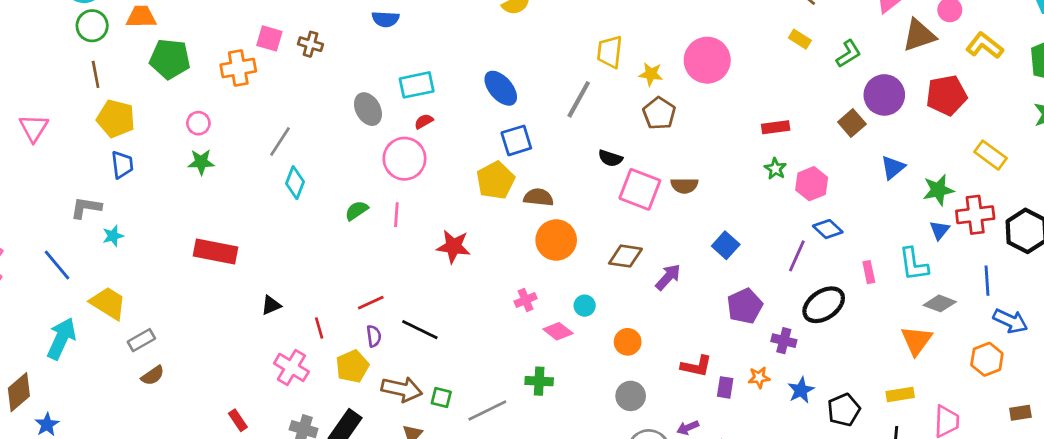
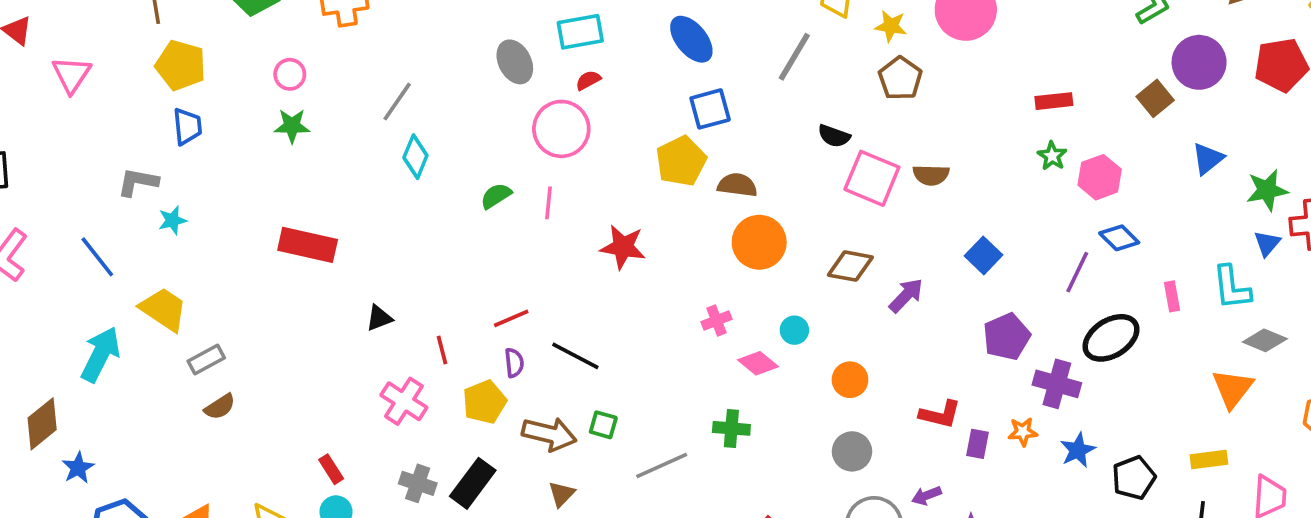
purple cross: (784, 341) -> (1057, 384), size x1.4
green square: (441, 398) -> (603, 425), moved

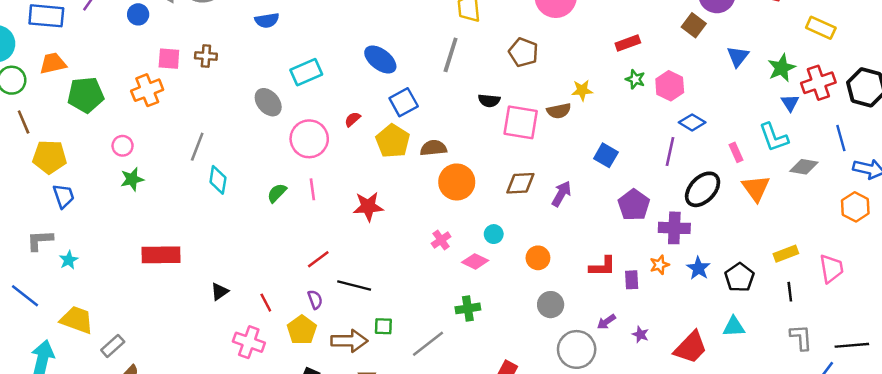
yellow star: (891, 26) -> (582, 90), moved
red semicircle: (588, 80) -> (352, 119), moved
red line: (511, 318) -> (318, 259), moved
orange triangle: (1233, 389) -> (756, 188), moved

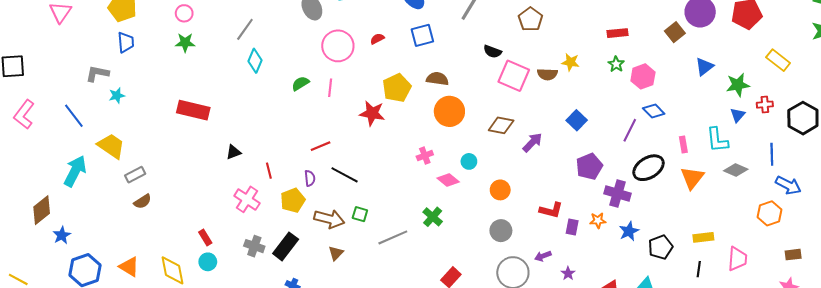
red cross: (818, 83) -> (765, 105), size x0.6
yellow pentagon: (393, 141) -> (397, 88), moved
green cross: (468, 308) -> (433, 217), turned 36

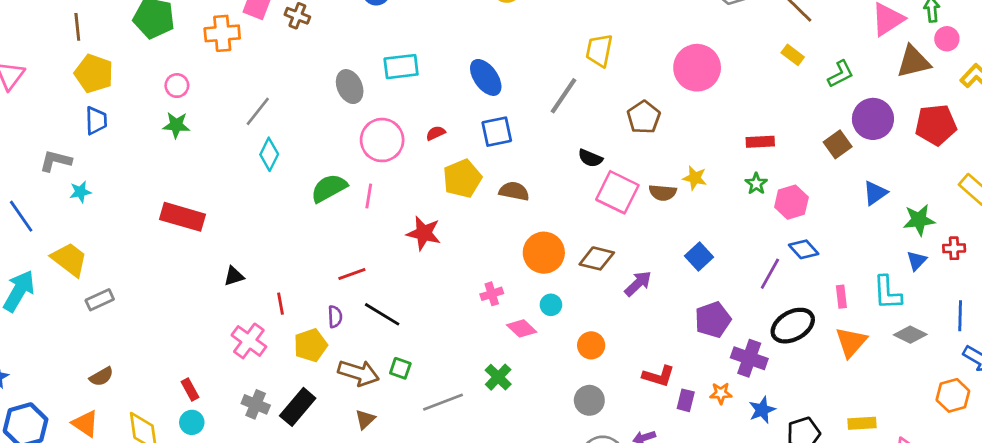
green semicircle: (300, 83) -> (329, 188), size x1.5
yellow pentagon: (397, 88) -> (462, 179), moved
orange circle: (449, 111) -> (544, 253), moved
brown semicircle: (143, 201) -> (101, 377), moved

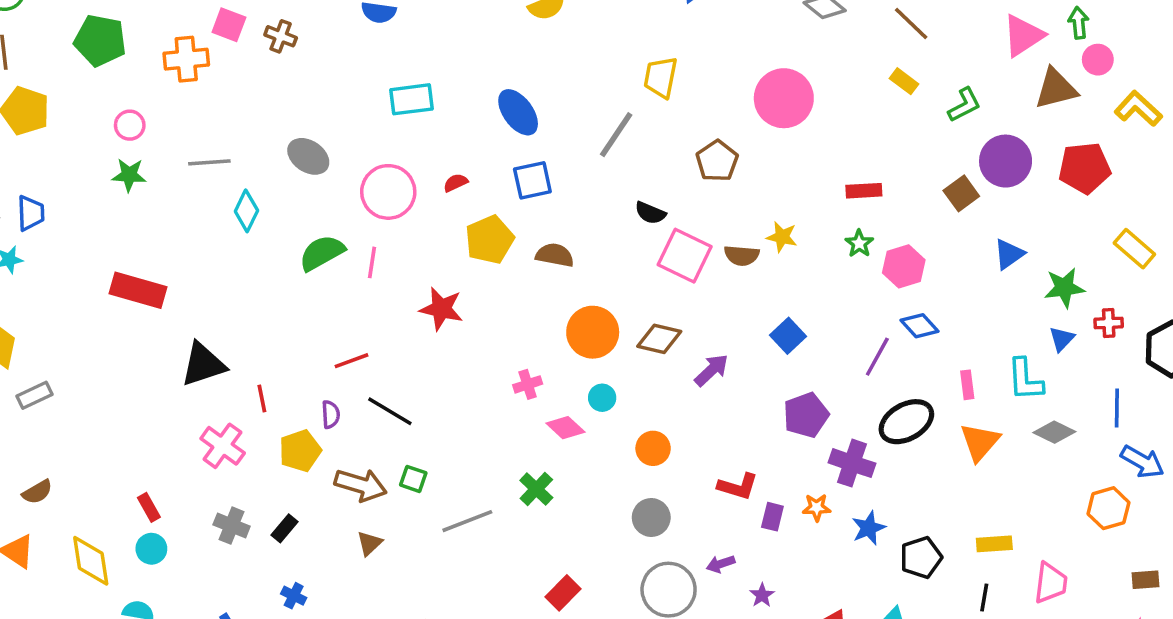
gray ellipse: (350, 87) -> (308, 156), moved, turned -32
gray line: (258, 111) -> (209, 162), moved, turned 48
blue trapezoid: (96, 121) -> (31, 213), moved
black triangle: (234, 276) -> (203, 364), size x1.8
black rectangle: (298, 407) -> (285, 528), size x0.6

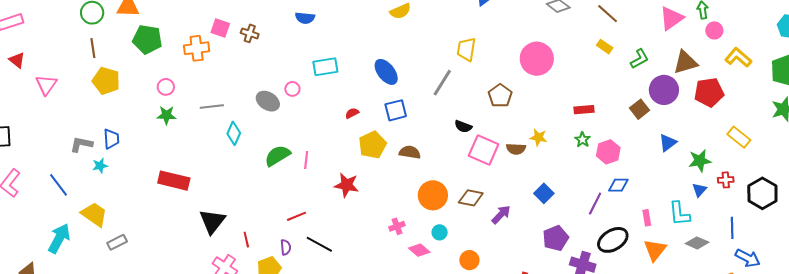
brown triangle: (1056, 89) -> (685, 62), moved
pink circle: (388, 192) -> (292, 89), moved, size x0.5
blue diamond: (919, 326) -> (618, 185), turned -45
black triangle: (203, 364) -> (212, 221), turned -32

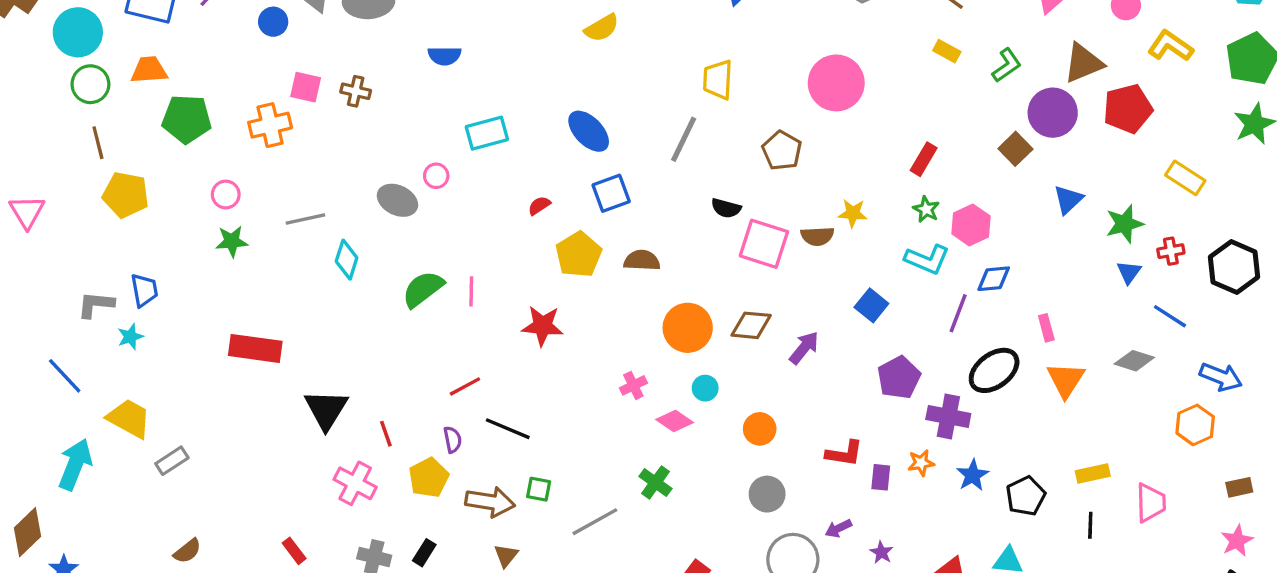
red rectangle: (584, 110) -> (924, 159), turned -48
cyan L-shape: (679, 214) -> (927, 259), moved, turned -56
blue line: (732, 228) -> (1170, 316), moved, turned -50

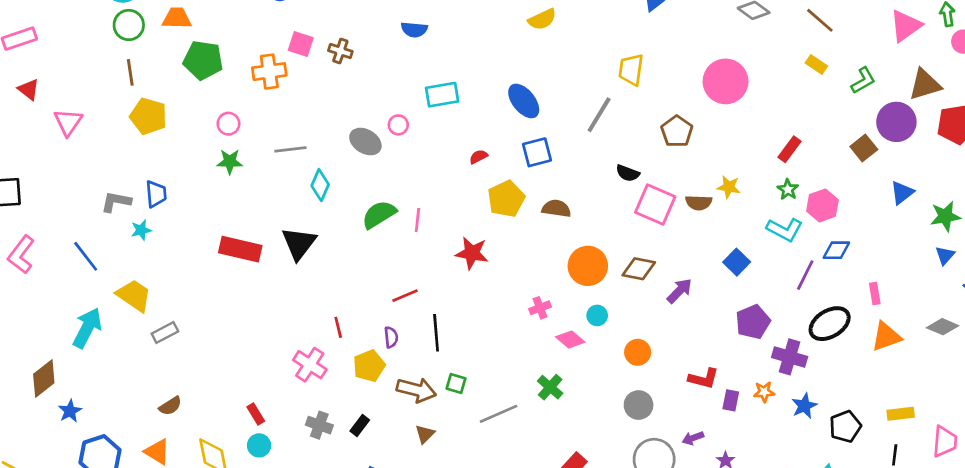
orange triangle: (1066, 380) -> (886, 337), turned 32
black triangle: (326, 409) -> (299, 243), moved
black line: (508, 429) -> (436, 333), turned 57

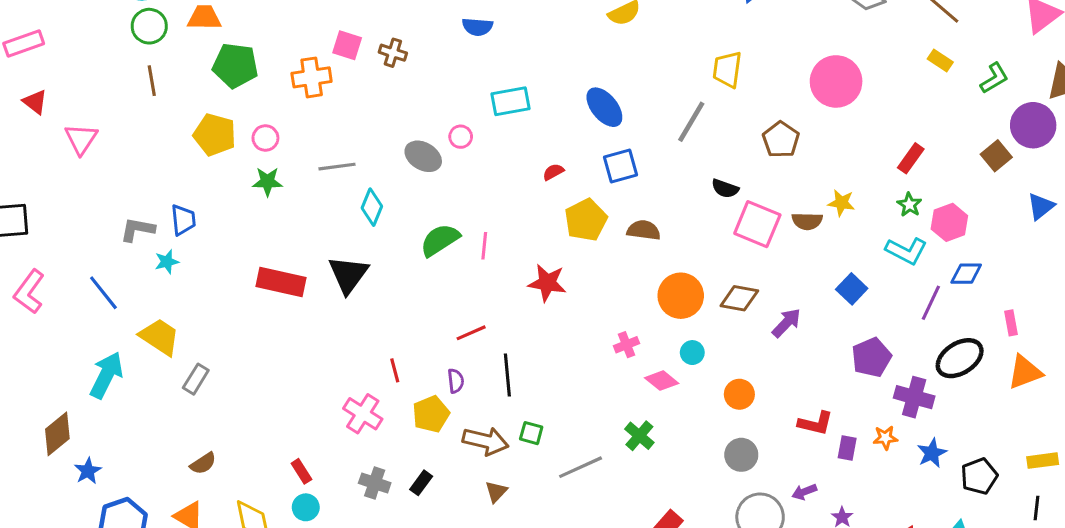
yellow pentagon: (148, 116) -> (215, 135), moved
gray rectangle: (165, 333) -> (196, 379), turned -30

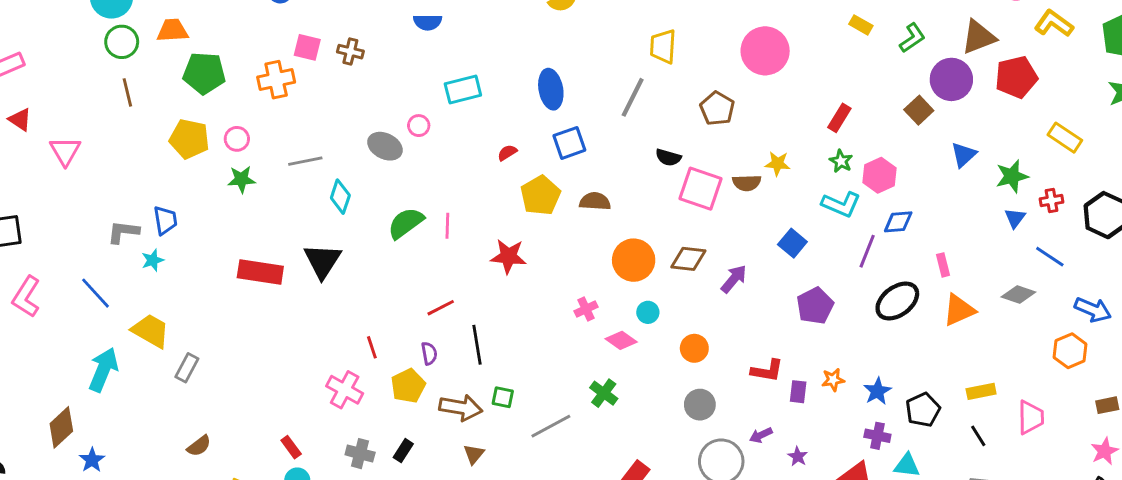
blue ellipse: (604, 107) -> (551, 89), turned 33
purple cross: (914, 397) -> (877, 436), moved, size x0.7
black line: (1037, 508) -> (978, 436), turned -35

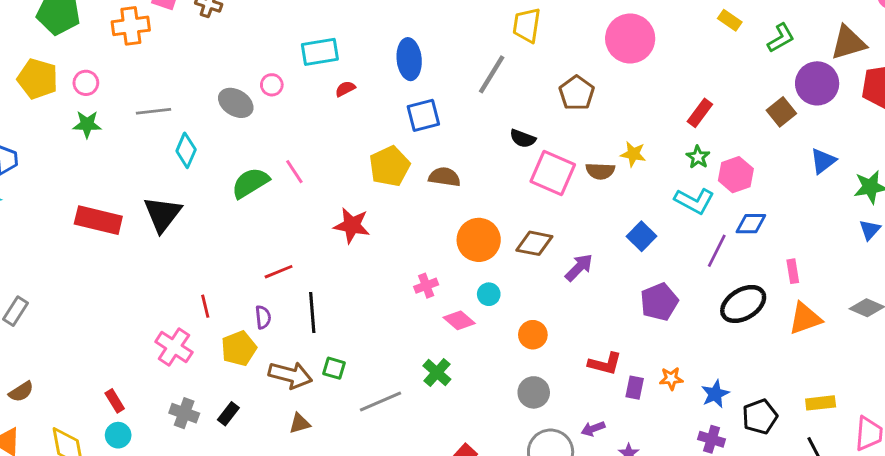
red semicircle: (507, 153) -> (345, 89), moved
pink line: (447, 226) -> (294, 172), moved, turned -40
brown triangle: (474, 454) -> (300, 423), turned 30

